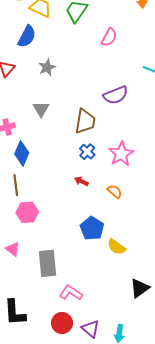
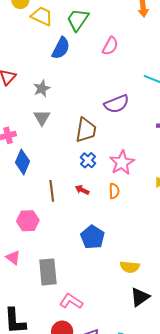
blue semicircle: (27, 36) -> (61, 48), moved
gray star: (47, 67) -> (42, 88), moved
brown line: (16, 185) -> (52, 191), moved
orange semicircle: (115, 191) -> (114, 191), moved, turned 49
yellow semicircle: (116, 247) -> (130, 267), moved, turned -30

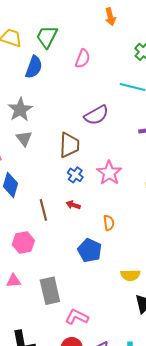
gray star: (42, 88) -> (20, 110), size x1.4
orange semicircle: (114, 191) -> (109, 223), moved
pink triangle: (13, 257) -> (14, 281), turned -35

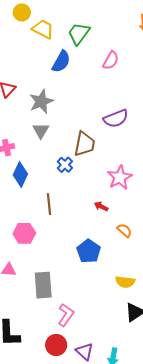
blue cross: (75, 175) -> (65, 165), moved
red arrow: (73, 205) -> (101, 206), moved
orange semicircle: (109, 223) -> (124, 230), moved, turned -49
pink L-shape: (77, 317) -> (66, 315), turned 90

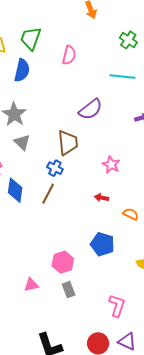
pink star: (120, 177) -> (111, 165), size x0.7
brown line: (49, 204) -> (48, 194), moved, turned 50
pink hexagon: (24, 233) -> (63, 262), moved
gray rectangle: (43, 285) -> (69, 290), size x0.6
pink L-shape: (66, 315) -> (117, 306), moved

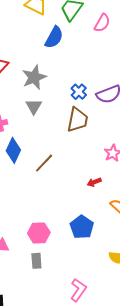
pink semicircle: (69, 55) -> (102, 23), moved
blue cross: (55, 168) -> (79, 92), moved
red arrow: (102, 198) -> (94, 182), turned -48

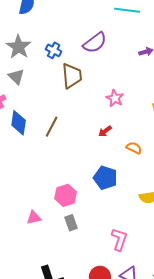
blue cross: (79, 92) -> (54, 50), moved
gray triangle: (34, 106) -> (16, 77), moved

